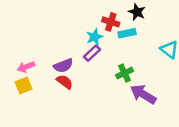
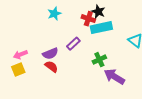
black star: (137, 12) -> (98, 12), moved
cyan rectangle: (127, 33) -> (101, 28), size x1.5
cyan star: (95, 37) -> (54, 14), moved

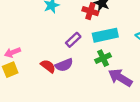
cyan rectangle: (101, 28) -> (105, 35), moved
purple semicircle: (50, 54) -> (64, 65), moved

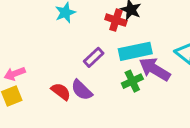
purple semicircle: (64, 65) -> (82, 90), turned 66
purple arrow: (120, 78) -> (155, 69), moved

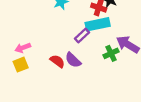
cyan rectangle: (135, 51) -> (98, 24), moved

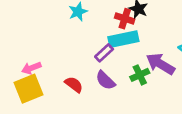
purple semicircle: (73, 60) -> (105, 80), moved
yellow square: (21, 65) -> (29, 89), size x1.5

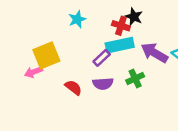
purple arrow: (160, 64) -> (154, 53), moved
purple semicircle: (105, 80) -> (103, 84), turned -48
yellow square: (29, 89) -> (46, 55), moved

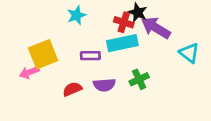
purple arrow: (154, 53) -> (156, 28), moved
purple rectangle: (102, 58) -> (90, 56), moved, turned 42
red semicircle: (73, 87) -> (72, 89), turned -60

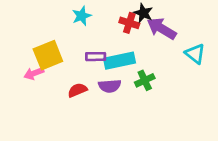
cyan rectangle: (122, 43) -> (119, 61), moved

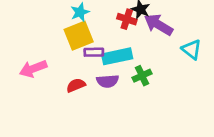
yellow square: (48, 55) -> (79, 36), moved
pink arrow: (34, 73) -> (33, 69), size x1.4

